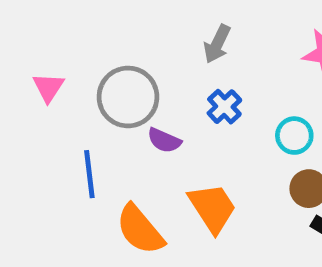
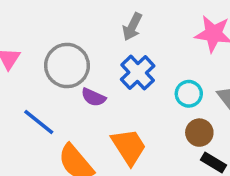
blue cross: (224, 107) -> (138, 73), size x1.4
blue line: (89, 174) -> (39, 122), turned -44

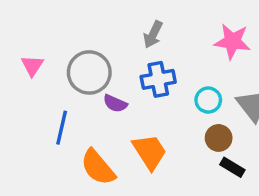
blue cross: (138, 73) -> (158, 79), turned 32
blue line: (39, 122) -> (62, 128), turned 64

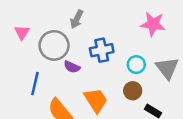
gray arrow: (153, 34) -> (77, 19), moved
pink triangle: (32, 66) -> (22, 32), moved
brown circle: (219, 138) -> (133, 91), moved

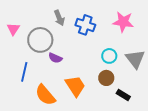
gray arrow: (77, 19) -> (59, 18), turned -49
blue cross: (102, 50) -> (85, 25), moved, turned 30

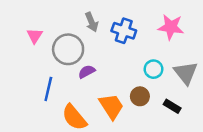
purple semicircle: (55, 58) -> (87, 72), turned 128
brown circle: (106, 78) -> (140, 96), moved
black rectangle: (123, 95) -> (172, 106), moved

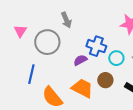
blue cross: (124, 31) -> (96, 46), moved
purple semicircle: (87, 72) -> (80, 60), moved
orange trapezoid: (111, 106) -> (82, 88), turned -30

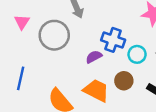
blue line: (31, 74) -> (21, 78), moved

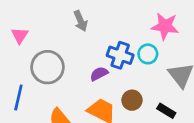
gray circle: (54, 35) -> (47, 67), moved
cyan circle: (137, 54) -> (148, 54), moved

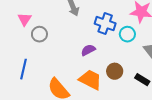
blue cross: (120, 55) -> (105, 24), moved
gray circle: (47, 67) -> (39, 34), moved, size x0.6

